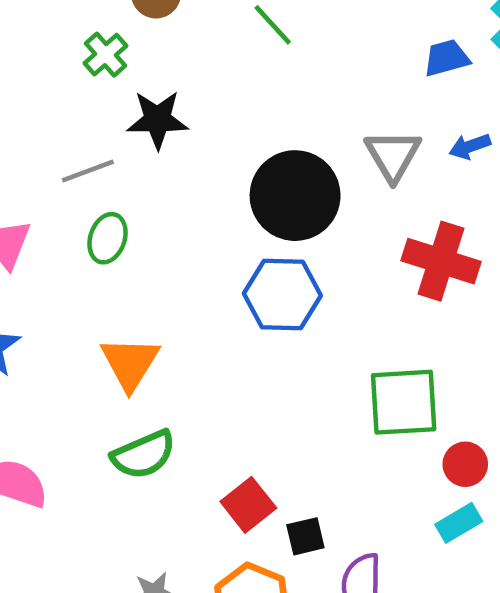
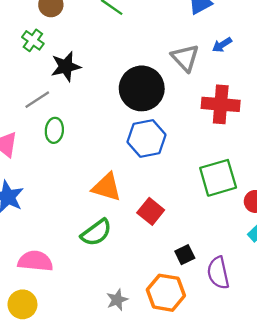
orange triangle: (130, 363) -> (107, 187), moved, turned -32
red square: (248, 505) -> (151, 211), moved

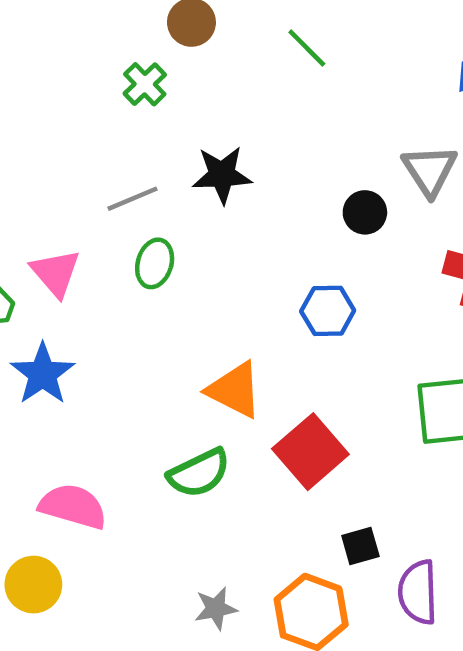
black star: (66, 67) -> (222, 175), moved
black circle: (142, 88) -> (365, 212), moved, size x0.5
blue hexagon: (147, 138) -> (328, 311), size x0.7
red square: (151, 211) -> (310, 452), size x1.4

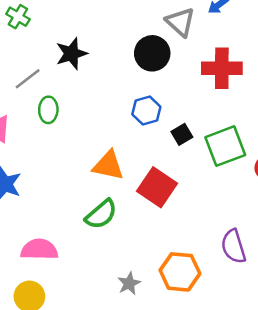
black circle: (365, 212) -> (152, 53), size x1.5
black square: (360, 546) -> (182, 134), moved

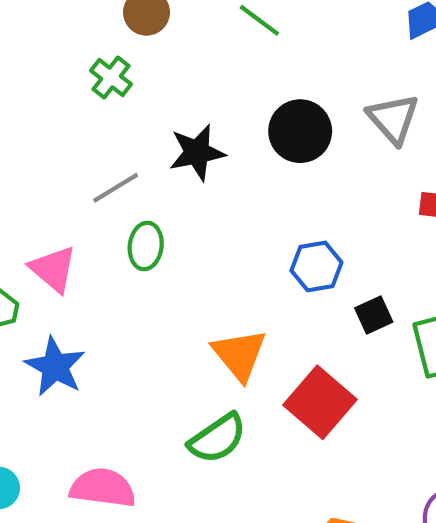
black circle: (152, 53) -> (300, 131), moved
orange triangle: (108, 165) -> (239, 355), turned 32

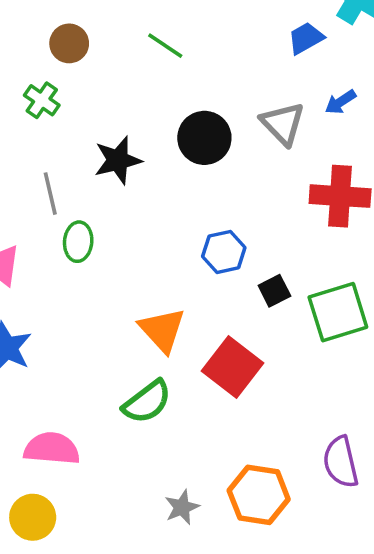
gray line: (116, 188) -> (50, 194), turned -69

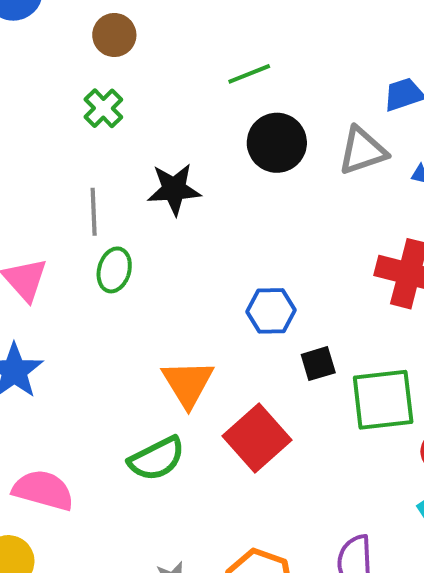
brown circle: (69, 43) -> (114, 35), moved
green line: (165, 46) -> (249, 74), turned -66
gray triangle: (283, 124) -> (362, 151), moved, turned 45
black circle: (204, 138) -> (277, 143), moved

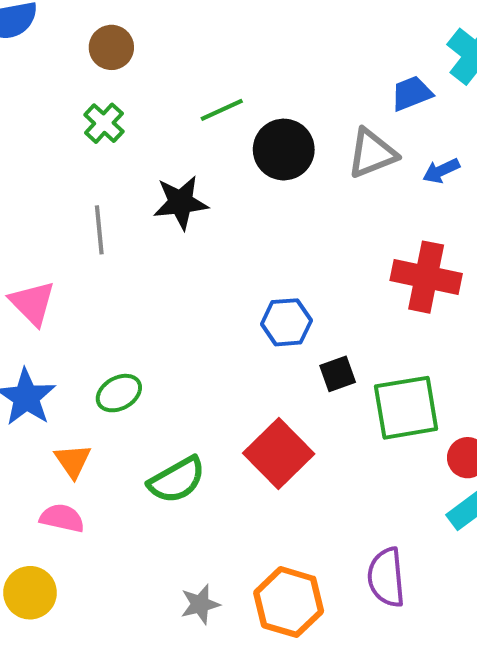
green line: (249, 74) -> (222, 110), moved
green ellipse: (114, 270) -> (119, 393), moved, turned 48
orange triangle: (188, 383) -> (73, 461), moved, size x0.7
pink semicircle: (43, 490) -> (62, 518), size x0.7

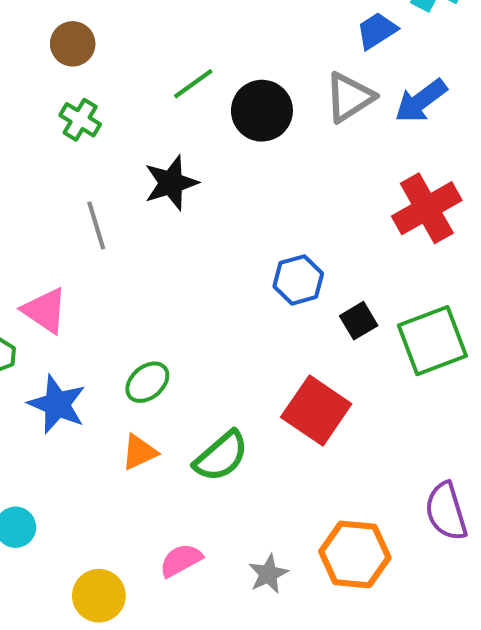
blue arrow: (441, 171) -> (421, 101), size x1.5
red cross: (426, 277) -> (427, 208), turned -30
orange triangle: (73, 461) -> (139, 452), moved, turned 51
pink semicircle: (62, 518) -> (181, 560), moved, turned -30

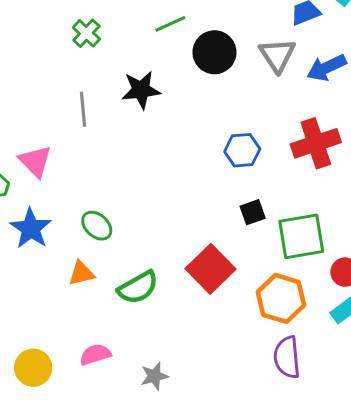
gray triangle: (349, 97) -> (277, 55), turned -42
blue hexagon: (298, 280) -> (242, 150), moved
green ellipse: (147, 382) -> (97, 226), turned 72
orange hexagon: (355, 554) -> (281, 298), moved

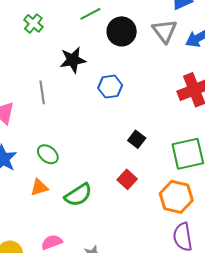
gray line: (83, 109) -> (42, 92), moved
blue hexagon: (242, 150) -> (110, 87), moved
black square: (253, 212) -> (137, 139), moved, turned -30
red square: (210, 269) -> (127, 179), size x0.6

